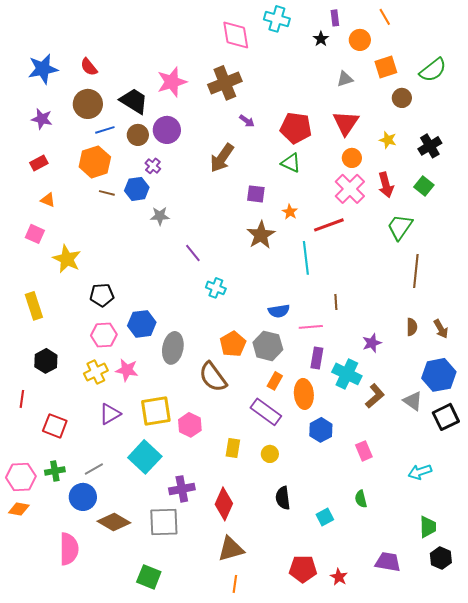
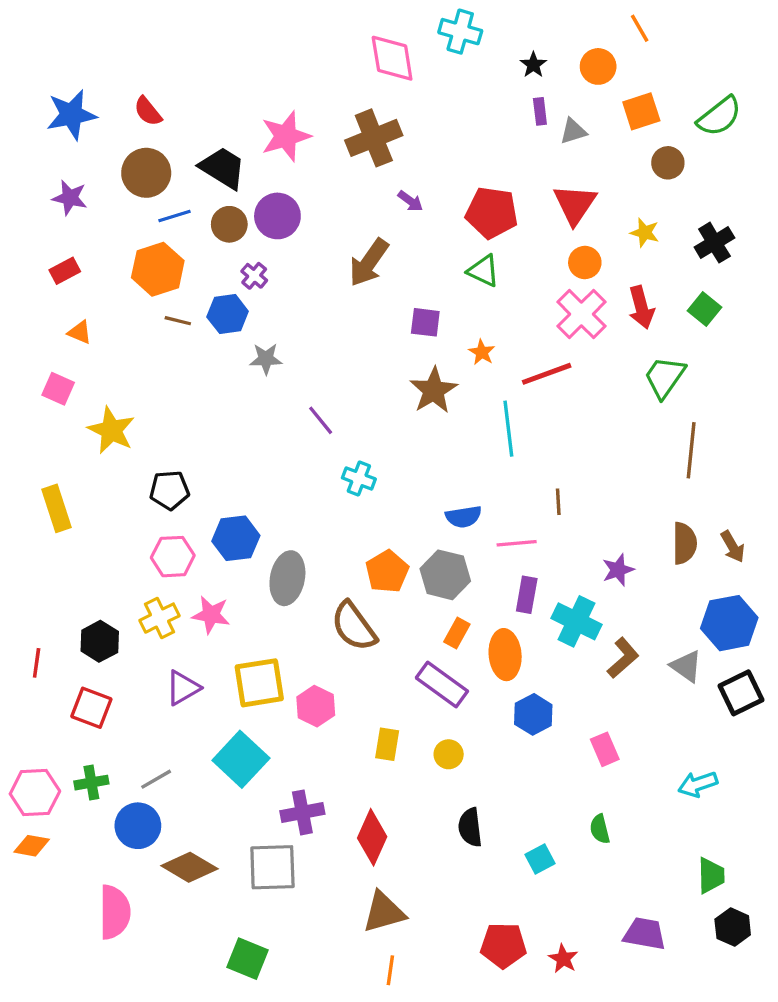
purple rectangle: (335, 18) -> (540, 111), moved
brown semicircle: (412, 327) -> (684, 543), size x1.4
black hexagon: (46, 361) -> (100, 641), moved

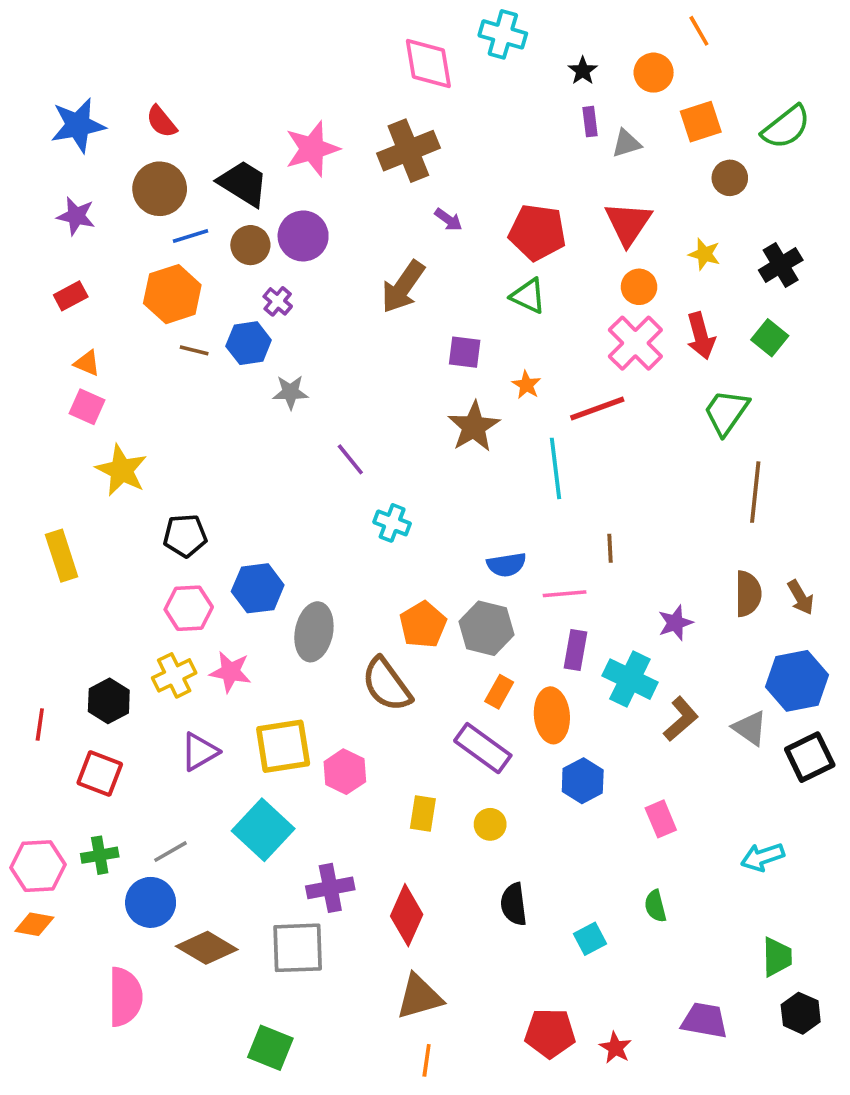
pink square: (58, 389) -> (87, 407), moved

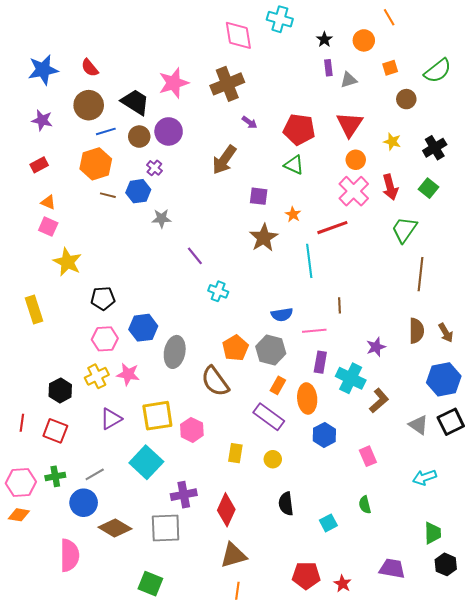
orange square: (701, 122) -> (390, 68), size x0.7
red line: (40, 724) -> (22, 423), moved
gray triangle: (750, 728) -> (418, 425), moved

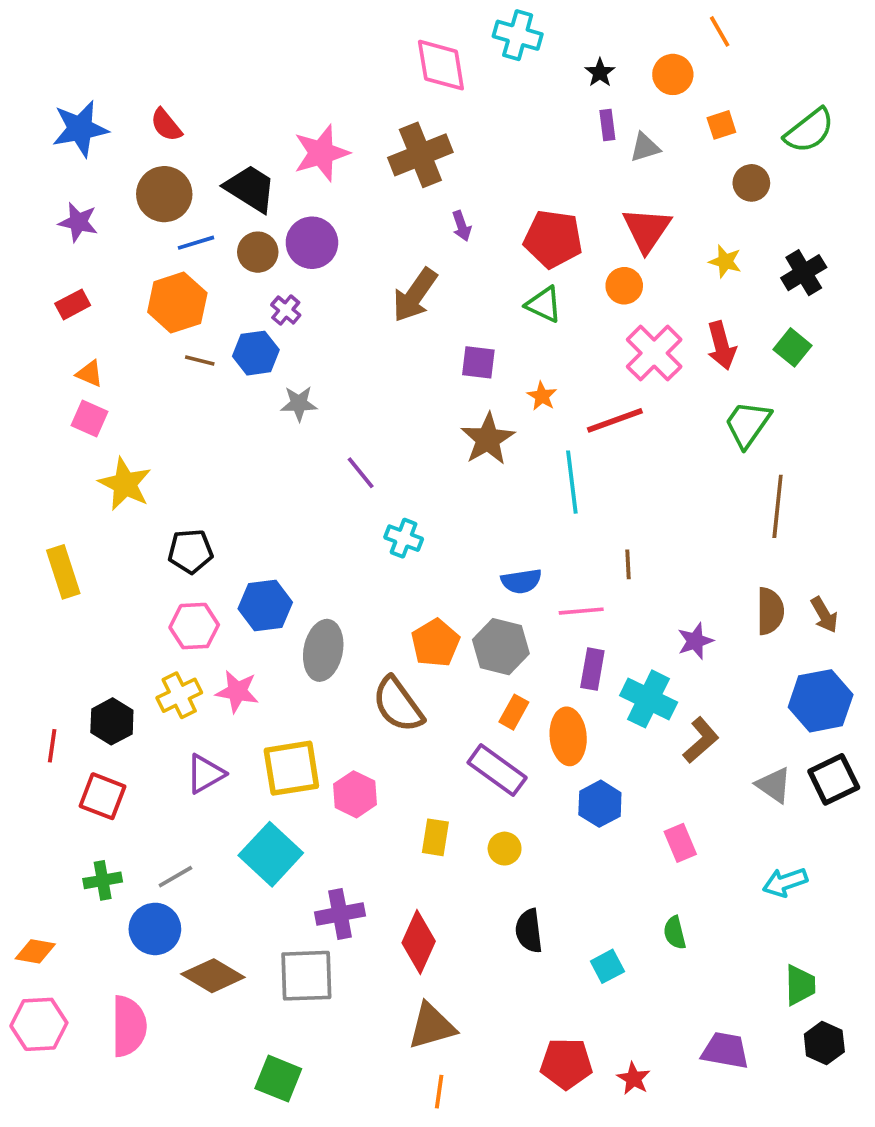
purple arrow: (250, 122) -> (462, 226), turned 35
orange circle: (356, 160) -> (624, 286), moved
red line: (22, 423) -> (52, 746), moved
pink hexagon: (21, 482) -> (39, 1024), moved

